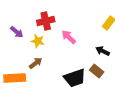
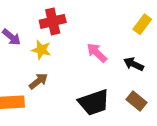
pink arrow: (69, 37) -> (97, 53), moved
brown rectangle: (97, 71) -> (137, 101), moved

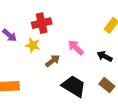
brown arrow: (38, 81) -> (53, 61), moved
black trapezoid: (94, 102) -> (74, 86), turned -130

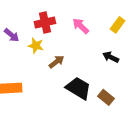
pink arrow: (76, 47) -> (81, 26), moved
brown rectangle: (107, 85) -> (106, 97), moved

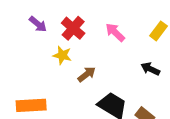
red cross: (45, 23) -> (73, 28), turned -36
purple arrow: (12, 35) -> (38, 24), moved

